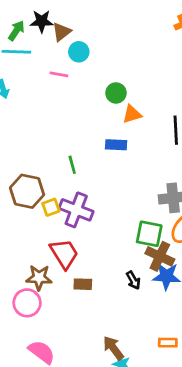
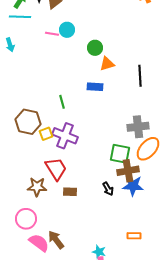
cyan circle: (79, 52) -> (67, 30), moved
brown cross: (160, 256) -> (128, 171), turned -35
pink circle: (27, 303) -> (26, 219), moved
brown arrow: (113, 348) -> (56, 240), moved

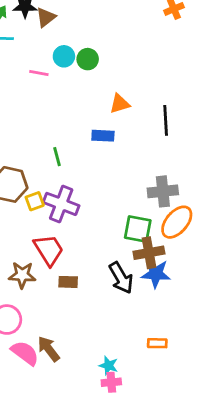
pink line: (52, 34) -> (39, 73), moved
green circle: (95, 48) -> (88, 59), moved
black arrow: (108, 189) -> (121, 278), size x1.6

